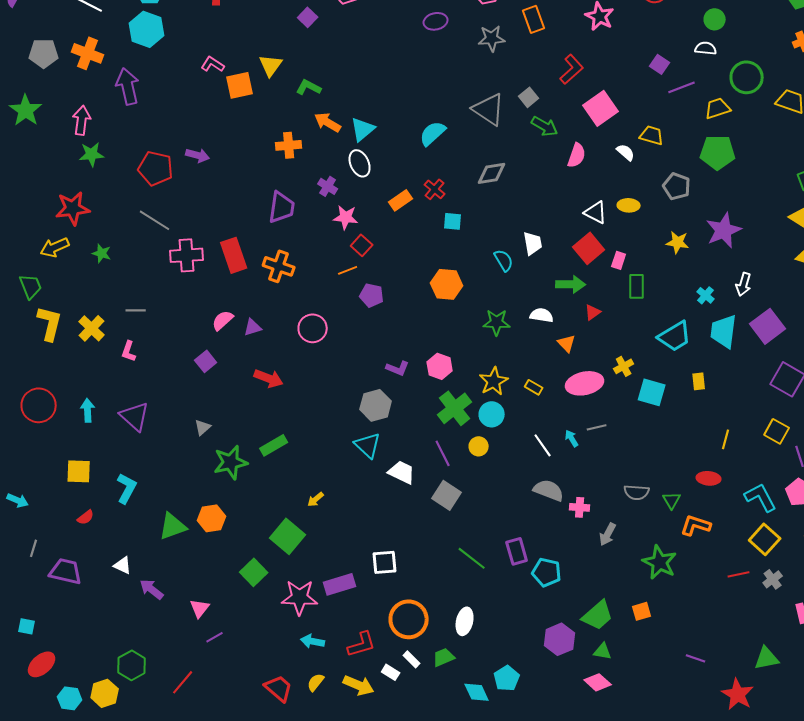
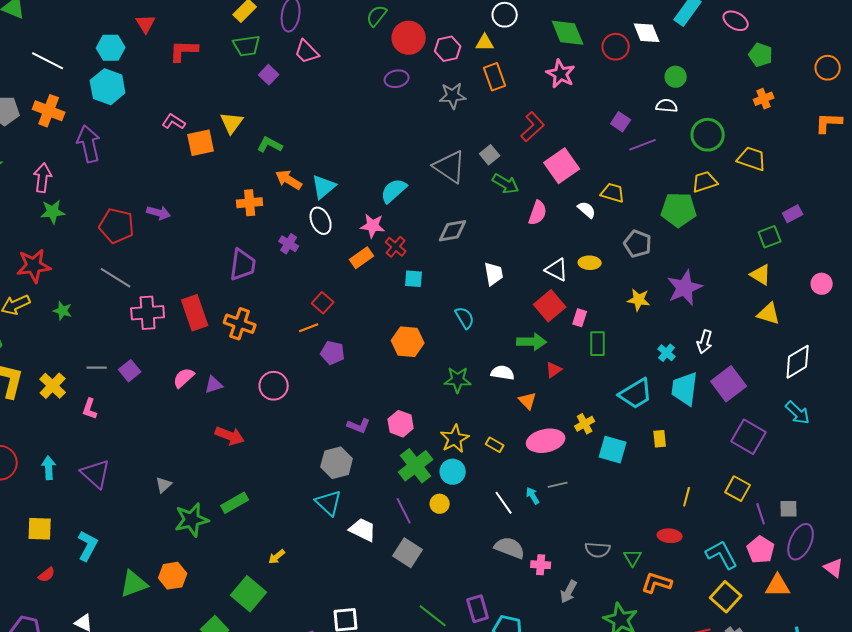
yellow trapezoid: (718, 108) -> (705, 182), moved
pink star: (346, 217) -> (373, 226), moved
white trapezoid: (533, 243) -> (494, 274), moved
purple square: (206, 361) -> (130, 371), moved

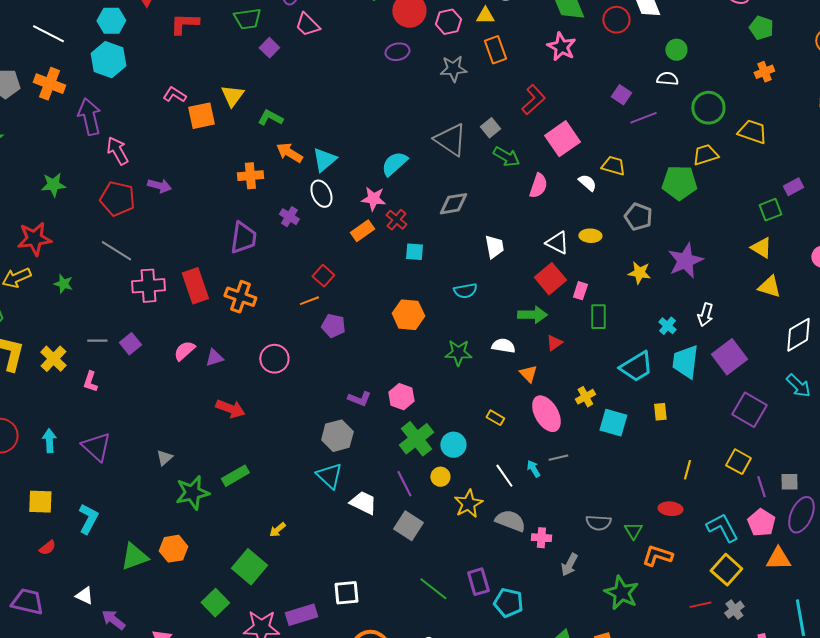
pink arrow: (43, 178) -> (117, 151), moved, turned -36
cyan semicircle: (465, 318) -> (465, 291), turned 110
yellow star: (455, 439) -> (468, 504), moved
pink ellipse: (546, 441) -> (546, 414), turned 72

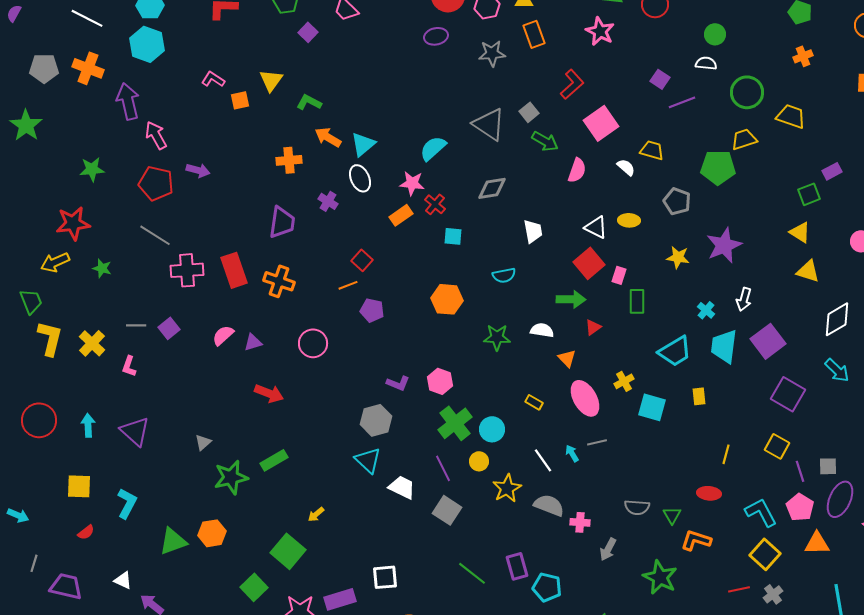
orange square: (201, 116) -> (240, 100), size x0.7

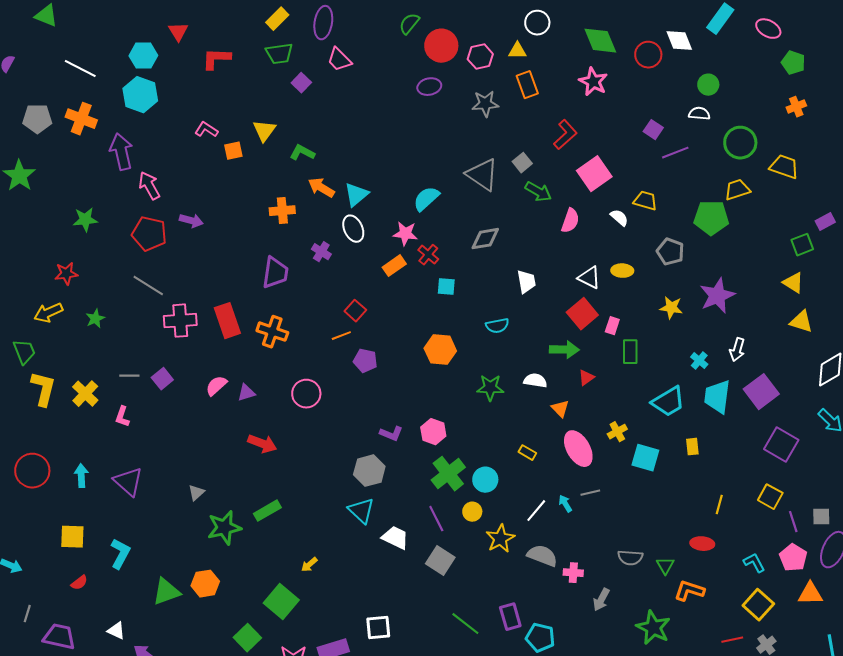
red star: (73, 223) -> (66, 274), size x0.7
green star: (102, 268) -> (95, 319), turned 30
white line: (543, 460) -> (536, 511), turned 75
cyan L-shape: (761, 512) -> (754, 563), size x0.7

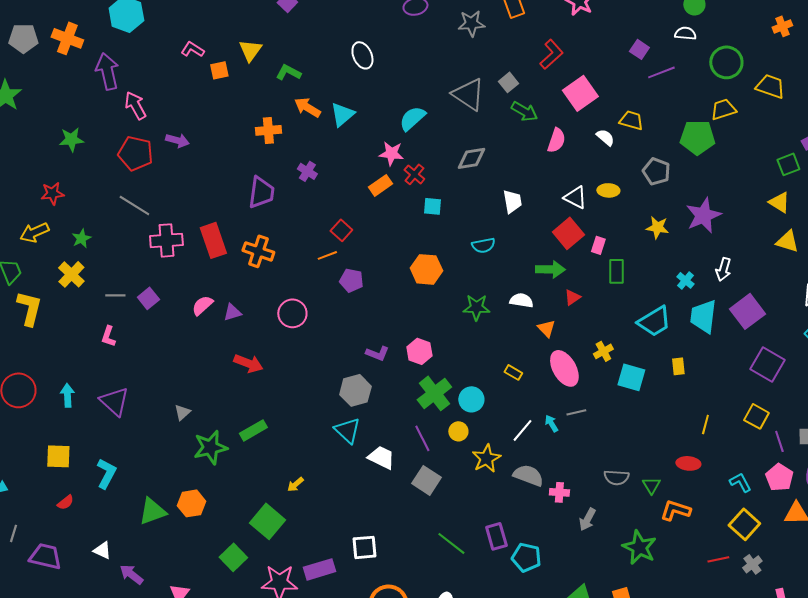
white ellipse: (353, 229) -> (362, 55), moved
yellow cross: (85, 394) -> (71, 274), moved

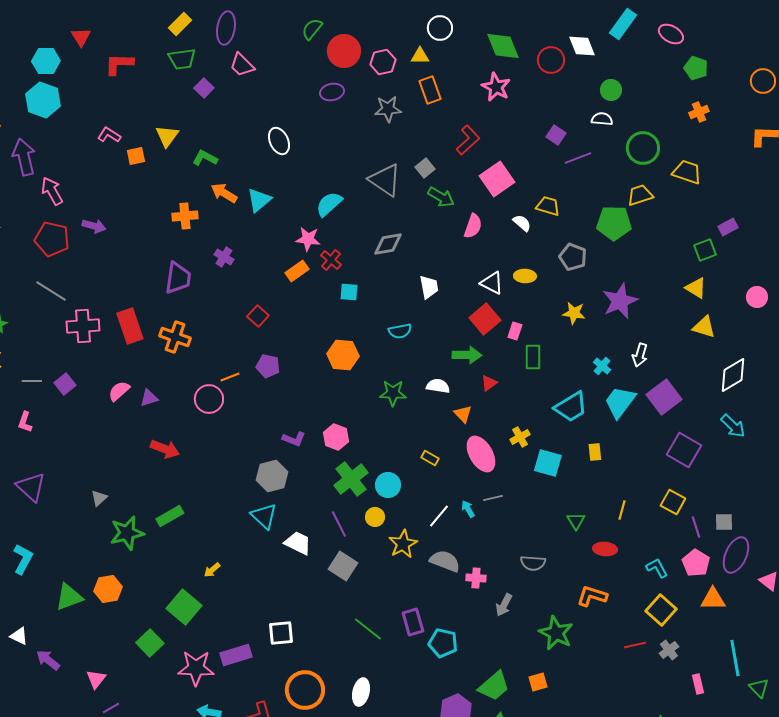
orange line: (327, 255) -> (230, 377), moved
cyan trapezoid: (703, 316) -> (620, 402), turned 30
green triangle: (651, 485) -> (576, 521), moved

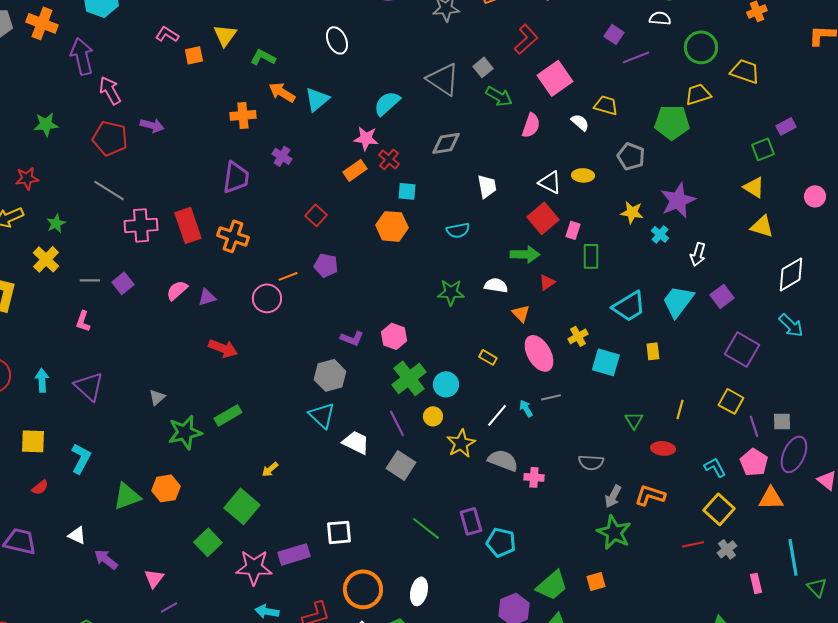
orange hexagon: (343, 355) -> (392, 226), moved
cyan cross: (602, 366) -> (660, 234), moved
purple square: (664, 397) -> (722, 296), size x0.7
gray arrow: (504, 605) -> (613, 496), moved

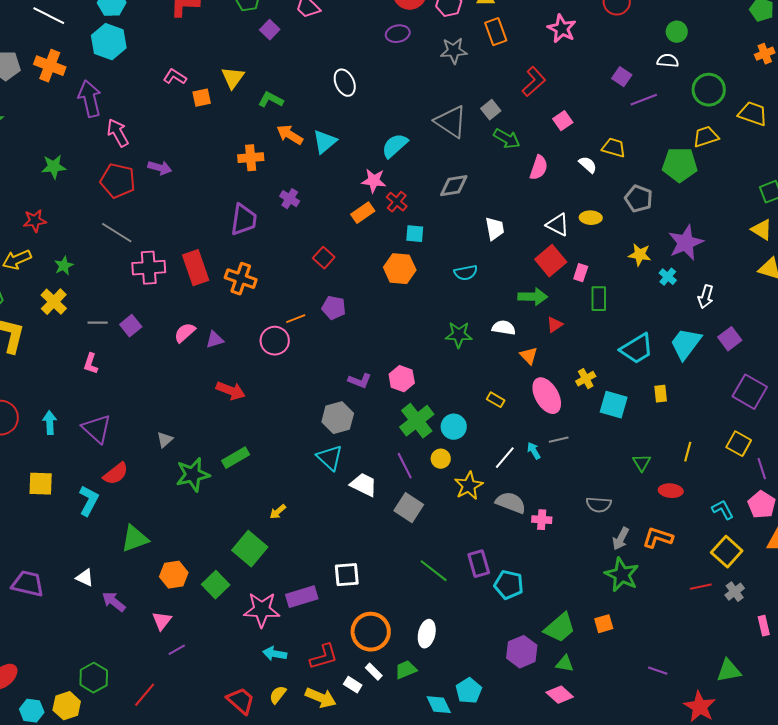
pink square: (555, 78) -> (563, 121), size x0.6
red semicircle: (40, 487) -> (116, 474), moved, size x1.5
orange hexagon: (166, 488) -> (174, 575), moved

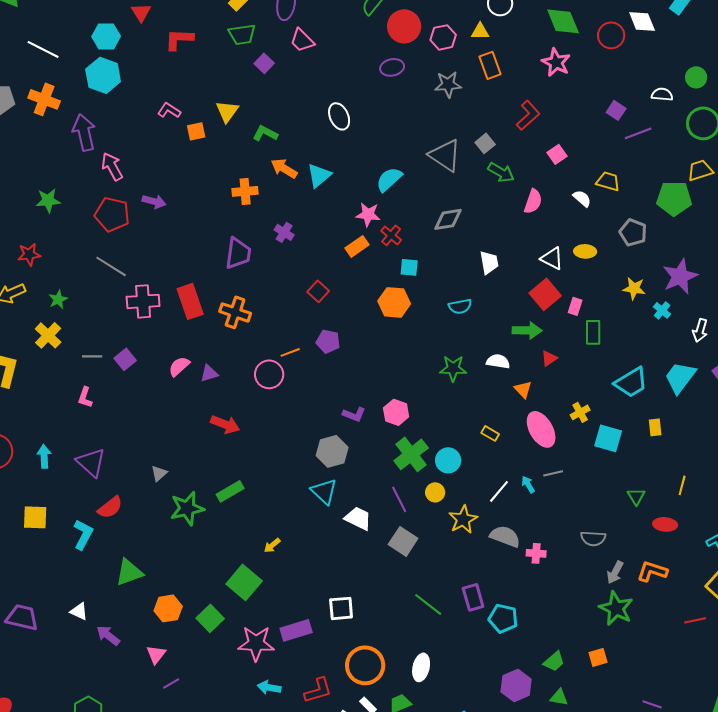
green circle: (677, 32) -> (696, 77), moved
green trapezoid: (560, 628) -> (554, 661), size x0.7

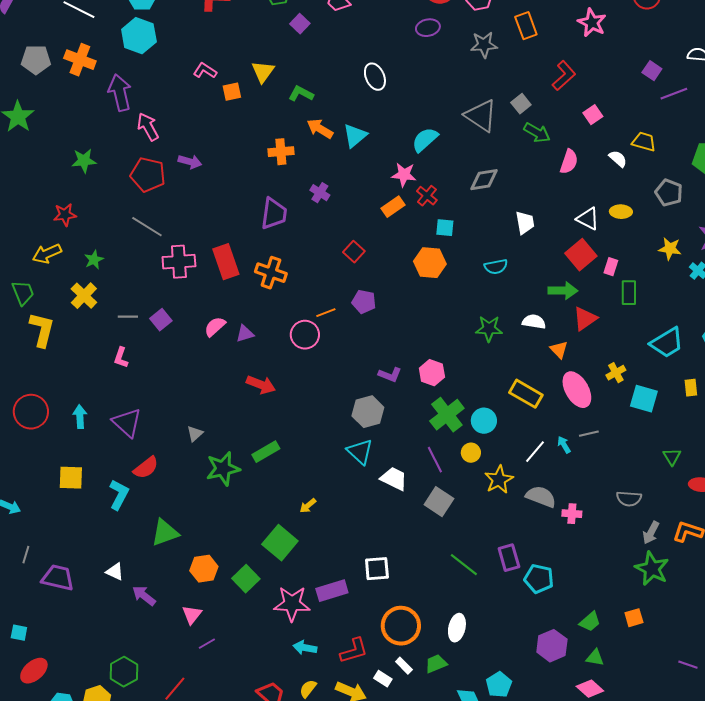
red triangle: (549, 358) -> (585, 319), size x1.5
yellow rectangle: (490, 433) -> (526, 394), size x1.8

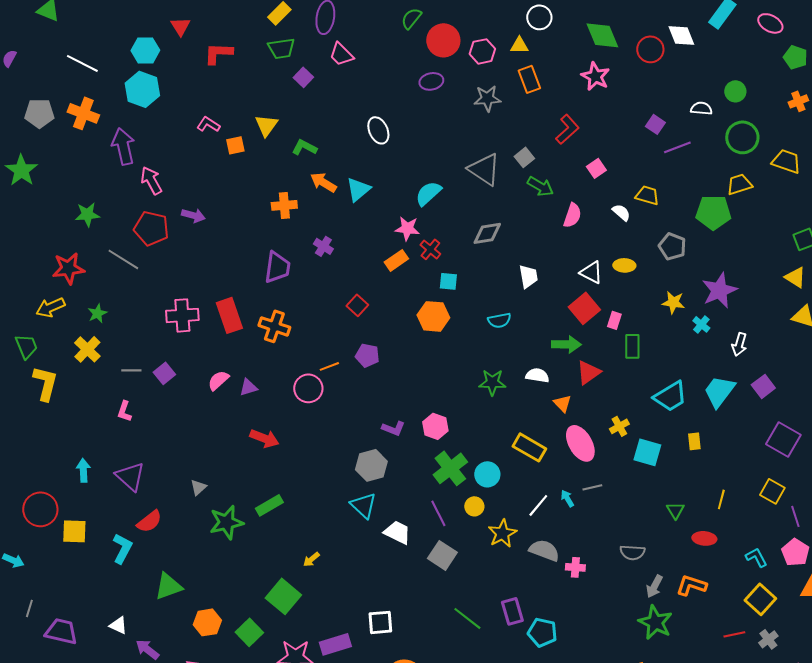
red star: (65, 215) -> (68, 268), size x1.4
gray line: (147, 227) -> (123, 259), moved
red circle: (31, 412) -> (40, 509), moved

